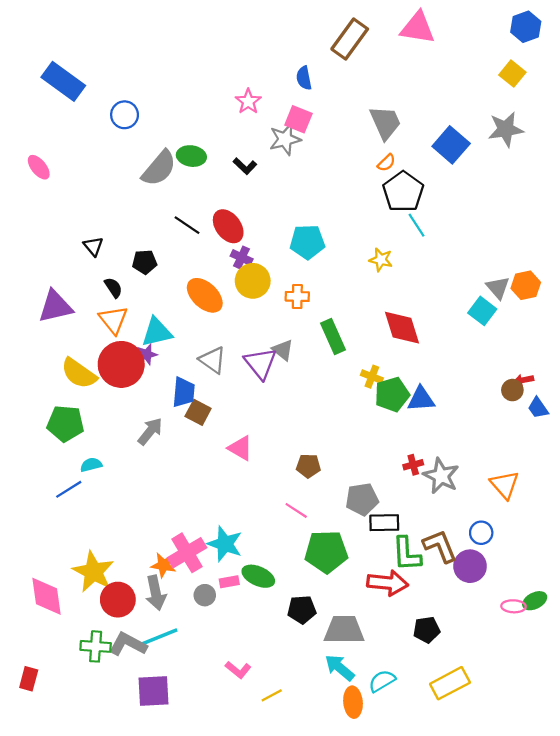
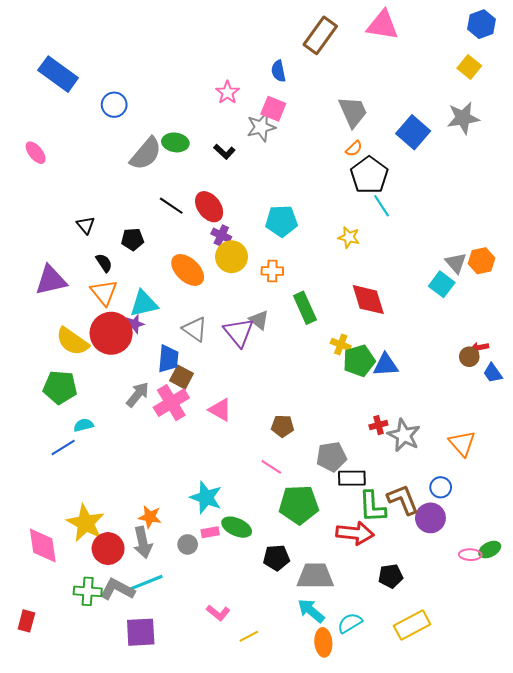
pink cross: (187, 553) -> (171, 403), moved

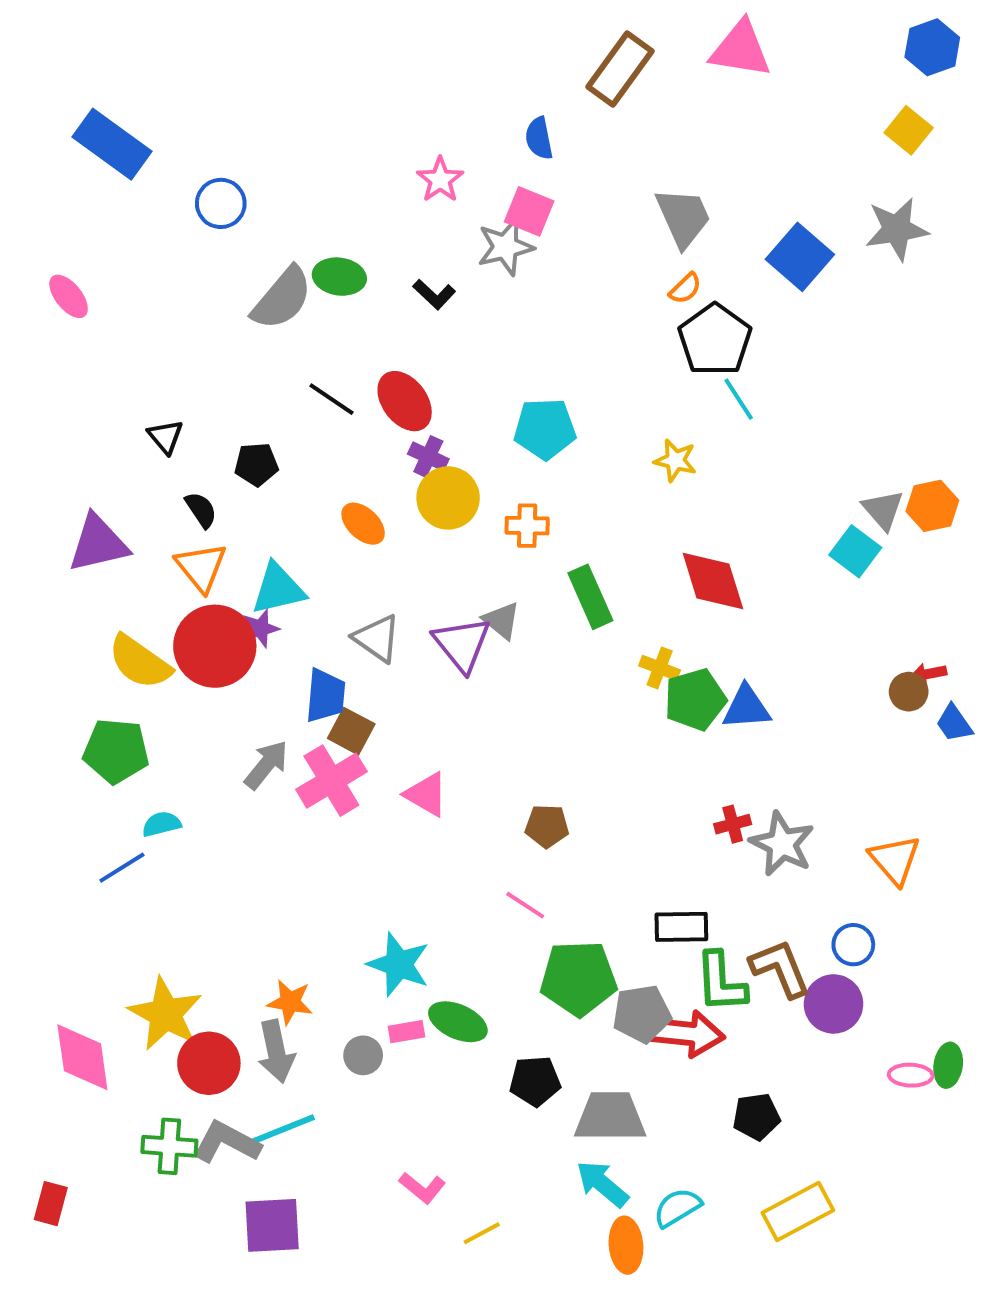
orange ellipse: (188, 270) -> (363, 524), size x0.7
gray pentagon: (331, 457) -> (642, 1014), moved
green ellipse: (490, 550) -> (948, 1065), turned -55

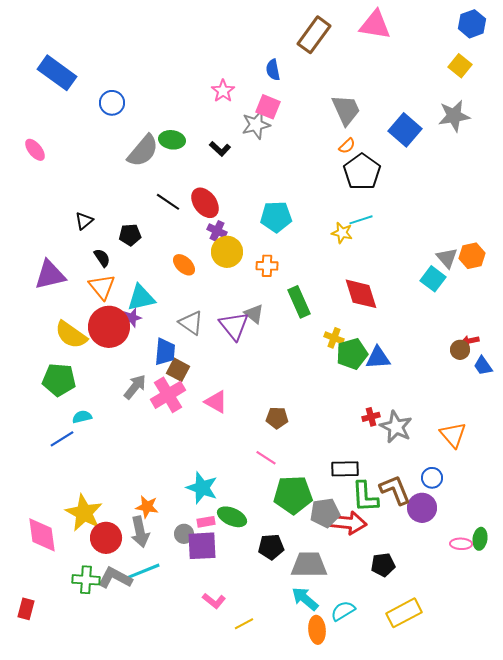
cyan line: (739, 399) -> (361, 220), moved, turned -75
black triangle: (165, 437) -> (84, 221), turned 30
purple square: (272, 1225) -> (202, 546), moved

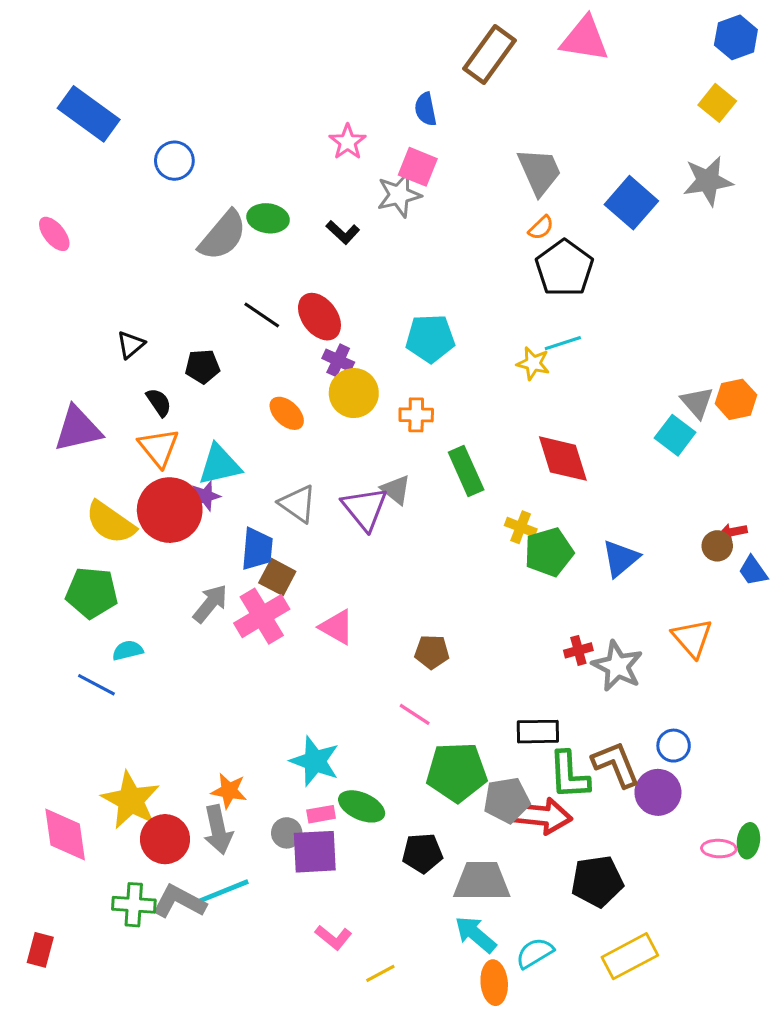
blue triangle: (378, 358) -> (621, 558), moved, turned -36
orange triangle: (453, 435) -> (692, 638), moved
blue line: (62, 439) -> (96, 685), turned 60
black pentagon: (383, 565) -> (597, 881), size x1.4

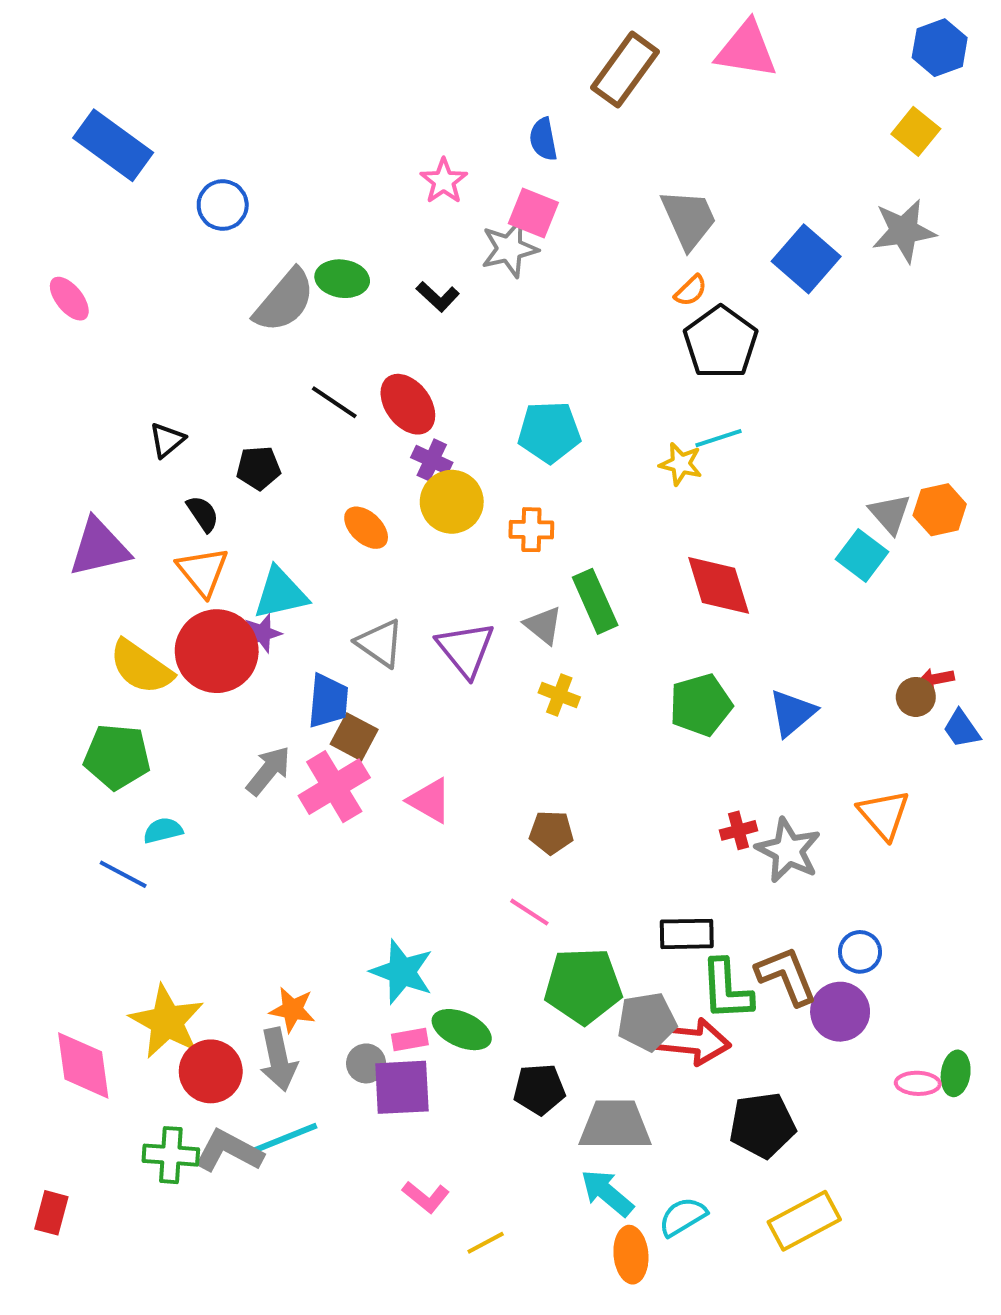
gray triangle: (396, 490) -> (543, 625), moved
yellow cross: (521, 527) -> (559, 695), moved

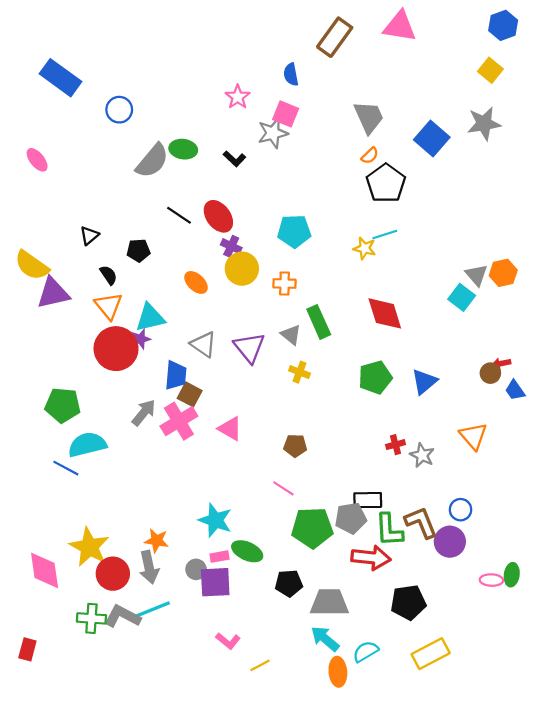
yellow semicircle: (141, 667) -> (32, 265), moved
cyan semicircle: (163, 830) -> (87, 445), size x1.8
gray star: (788, 850) -> (422, 455), size x0.7
gray pentagon: (647, 1022) -> (351, 518), moved

